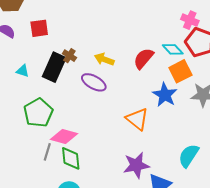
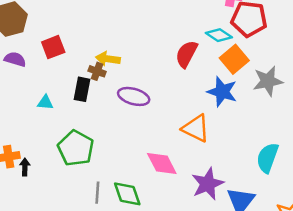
yellow arrow: (104, 59) -> (108, 59), moved
black rectangle: (54, 67) -> (82, 89), size x0.7
pink diamond: (64, 137) -> (162, 164), moved, turned 60

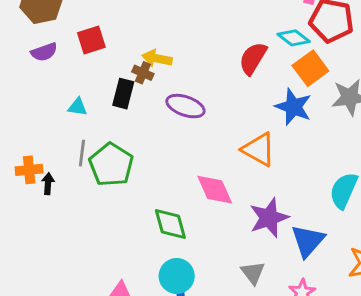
purple semicircle: (15, 59) -> (44, 52), turned 140
gray line: (97, 193) -> (82, 153), moved

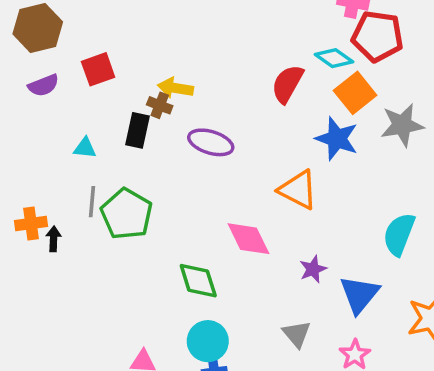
purple star: (269, 218) -> (313, 269), size x0.6

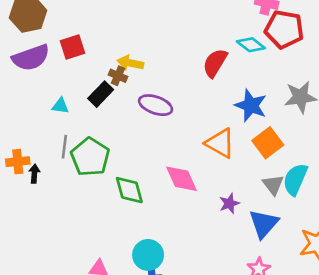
purple semicircle: (43, 85) -> (31, 58), size x1.6
orange square: (355, 93) -> (268, 143), moved
black rectangle: (138, 130) -> (101, 94), turned 30
green diamond: (198, 281) -> (129, 190), moved
gray triangle: (297, 334) -> (273, 185), moved

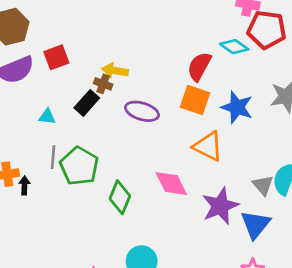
orange square: (268, 143) -> (195, 100), moved, turned -32
green diamond: (129, 190) -> (120, 197), turned 40
purple star: (229, 203) -> (220, 206), size x1.8

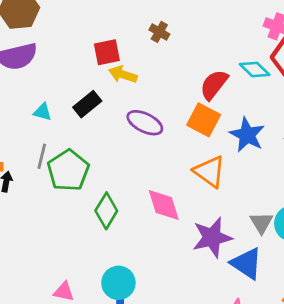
red square: (56, 57) -> (107, 52), moved
brown cross: (103, 84) -> (159, 32), moved
blue triangle: (255, 224) -> (247, 263), turned -44

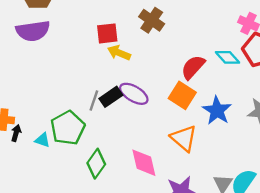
brown cross: (159, 32) -> (152, 20), size x1.5
black rectangle: (87, 104) -> (111, 97), moved
cyan triangle: (43, 112) -> (42, 140), moved
gray line: (42, 156) -> (94, 100), moved

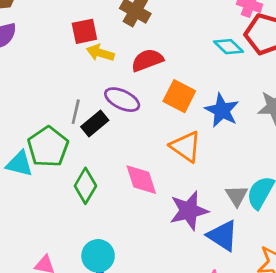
red semicircle: (193, 67) -> (147, 60), moved, turned 32
black rectangle: (111, 97) -> (95, 124), moved
cyan triangle: (42, 140) -> (19, 164), size x1.5

